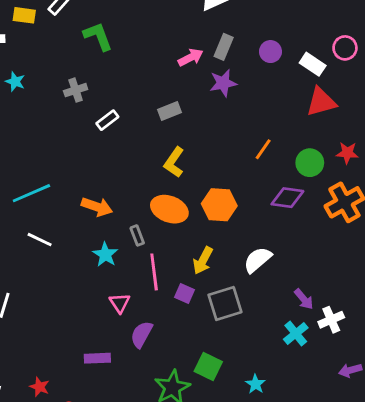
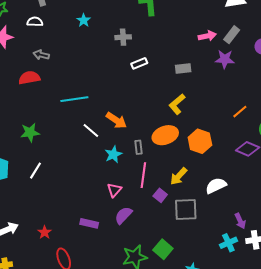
orange ellipse: (169, 209) -> (165, 135), turned -55
white line: (40, 240) -> (91, 130), moved

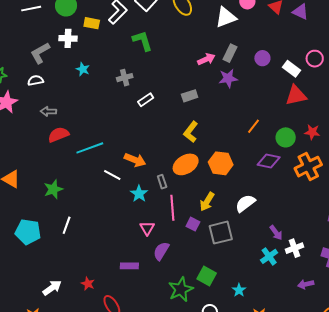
red semicircle: (29, 78) -> (58, 135), moved

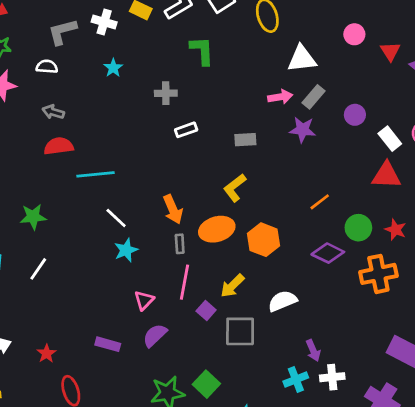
white triangle: (226, 17) -> (302, 59), moved
orange arrow: (135, 160) -> (173, 209), moved, turned 30
cyan star: (139, 194) -> (126, 250), moved

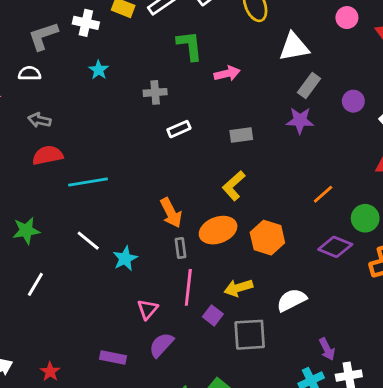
pink arrow: (280, 97) -> (227, 73), moved
white line: (116, 218) -> (88, 241), moved
yellow arrow: (232, 286) -> (238, 288), turned 32

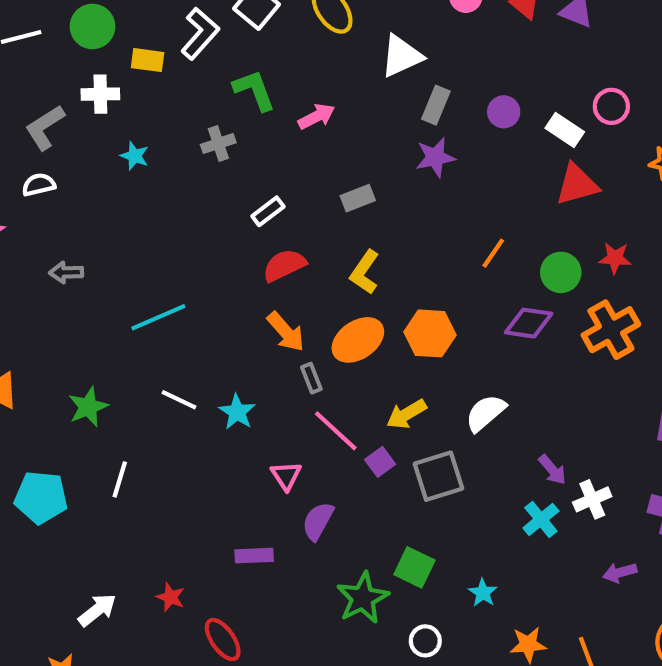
gray cross: (155, 92) -> (218, 144), moved
gray arrow: (39, 120) -> (66, 272), moved
red semicircle: (48, 155) -> (284, 265), moved
pink line: (188, 287) -> (336, 431), turned -40
purple square: (213, 315) -> (380, 462), turned 30

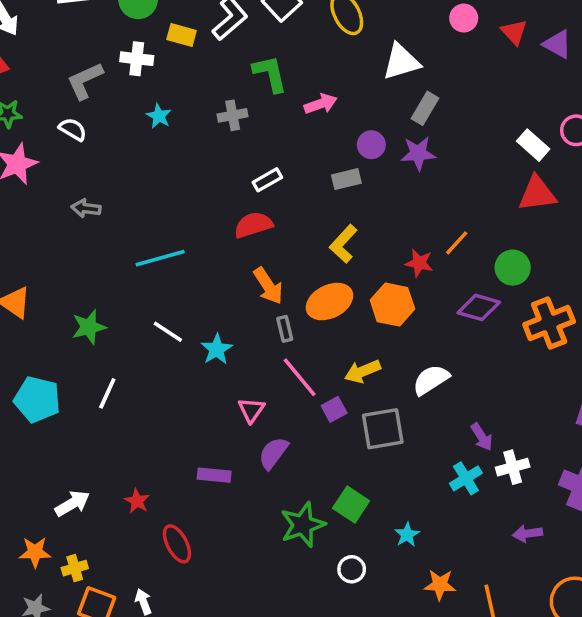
purple circle: (504, 112) -> (371, 145), moved
white semicircle: (39, 185) -> (73, 129), turned 36
red star: (615, 258) -> (419, 263), moved
red semicircle: (284, 265) -> (253, 225), moved

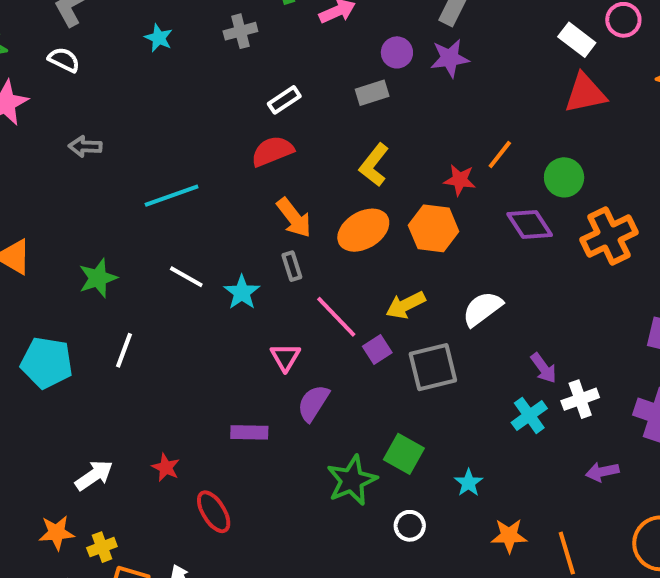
purple diamond: (479, 307) -> (530, 224), turned 45
gray rectangle: (285, 329) -> (292, 266), moved

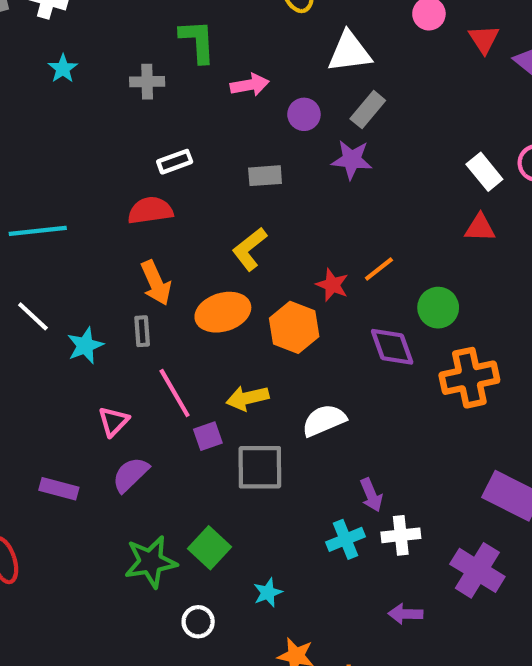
purple circle: (397, 52) -> (304, 114), moved
red triangle: (585, 93) -> (480, 228), size x0.7

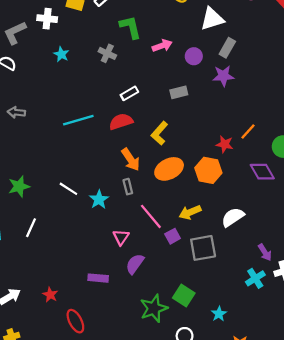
gray cross: (147, 82) -> (107, 53), turned 36
cyan line: (38, 231) -> (78, 120), moved
yellow L-shape: (249, 249) -> (159, 133), moved

